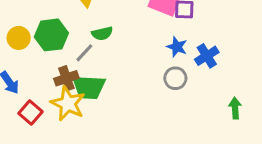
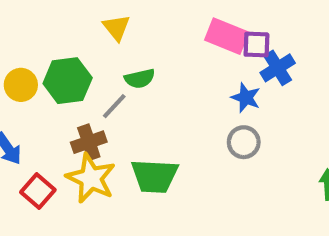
blue cross: (207, 56) -> (278, 68), moved
green trapezoid: (89, 87) -> (155, 176), moved

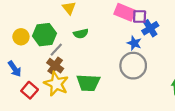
gray line: (114, 106) -> (56, 50), moved
brown cross: (89, 142) -> (55, 66), turned -35
gray circle: (244, 142) -> (133, 66), size x1.6

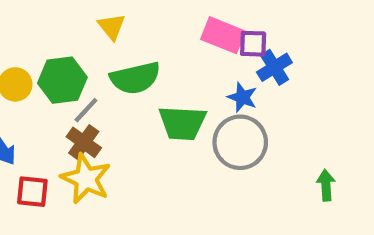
green semicircle: (81, 34) -> (135, 78), size x1.6
green trapezoid: (88, 83) -> (182, 123), moved
red square: (30, 90) -> (32, 192), turned -35

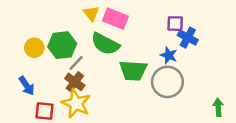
pink rectangle: (223, 35) -> (115, 18), moved
blue cross: (274, 67) -> (188, 38), turned -30
green semicircle: (135, 78) -> (105, 44), turned 40

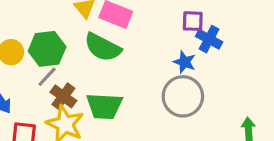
gray line: (76, 63) -> (47, 77), moved
green trapezoid: (133, 70) -> (104, 106), moved

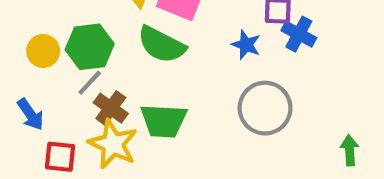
blue star: (185, 62) -> (246, 45), moved

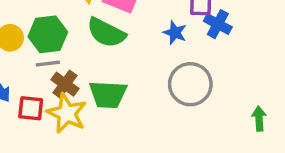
gray line: (90, 83) -> (48, 64), turned 40
red square: (60, 157) -> (31, 108), moved

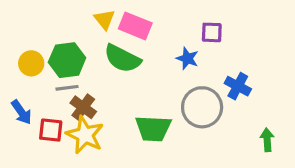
blue cross: (218, 24) -> (238, 86), moved
green trapezoid: (108, 94) -> (153, 128), moved

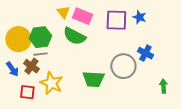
purple square: (212, 32) -> (116, 20), moved, size x1.6
blue star: (187, 58) -> (139, 17), moved
yellow circle: (31, 63) -> (18, 39), size x1.6
brown cross: (83, 107) -> (31, 66), moved
red square: (51, 130) -> (27, 92), moved

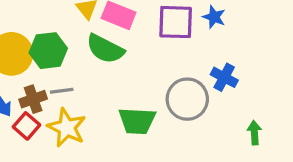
gray line: (40, 54) -> (62, 91), moved
brown cross: (31, 66) -> (33, 99), turned 35
red square: (27, 92) -> (26, 126), moved, turned 35

